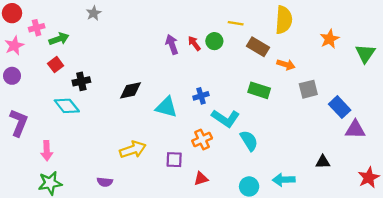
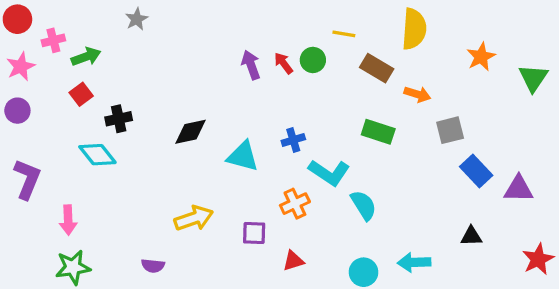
blue rectangle: (340, 107) -> (476, 171), moved

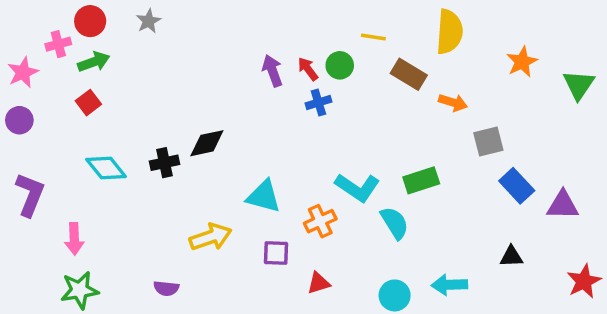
red circle: (17, 19) -> (90, 21), moved
black cross: (119, 119) -> (164, 163), moved
green rectangle: (378, 132) -> (421, 180), moved, turned -36
blue cross: (293, 140) -> (318, 103), moved
cyan triangle: (243, 156) -> (264, 196), moved

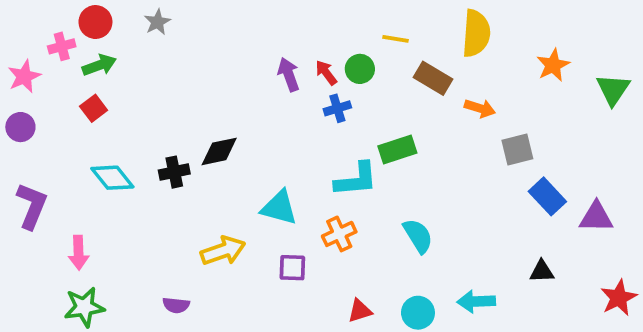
green rectangle: (421, 180) -> (397, 150), moved
cyan L-shape: (357, 187) -> (356, 180), moved, turned -39
red triangle: (318, 283) -> (360, 311), moved

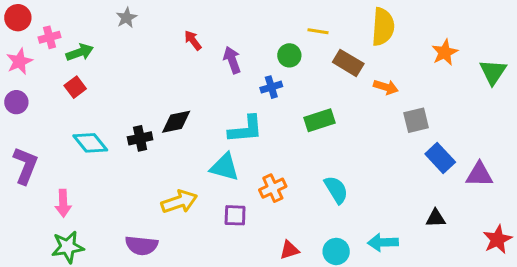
red circle: (95, 22) -> (18, 18), moved
red arrow: (326, 73) -> (193, 40), moved
cyan L-shape: (356, 180) -> (246, 129), moved
purple semicircle: (176, 305) -> (142, 245), size x1.5

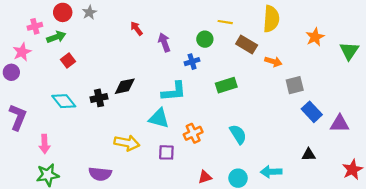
red circle: (18, 18) -> (63, 12), moved
pink star: (19, 61) -> (22, 52), moved
red square: (75, 87) -> (68, 61), moved
yellow arrow: (179, 202) -> (127, 143), turned 30

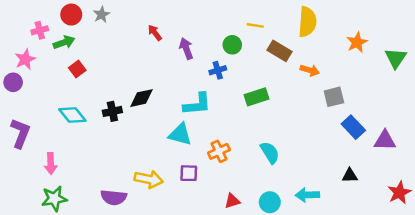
yellow arrow: (127, 143) -> (149, 179), moved

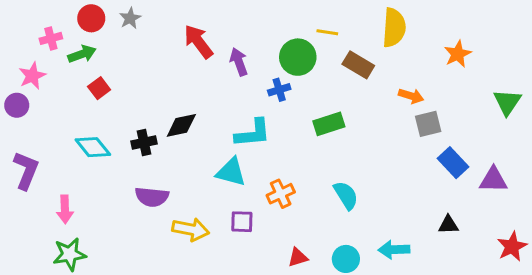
red arrow: (155, 33) -> (198, 42), size x1.6
green circle: (232, 45) -> (298, 57), size x1.5
green triangle: (396, 58) -> (507, 102), moved
orange arrow: (310, 70) -> (411, 96), moved
purple semicircle: (114, 197) -> (152, 197), moved

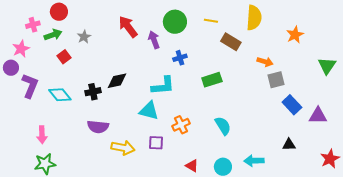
gray star: (130, 18) -> (84, 37), moved
green circle: (298, 57) -> (175, 22), moved
purple L-shape: (26, 170) -> (30, 86), moved
red triangle: (298, 257) -> (192, 166), turned 48

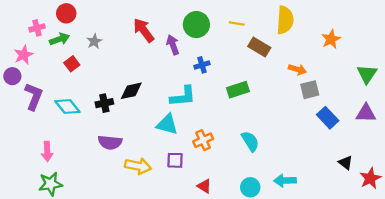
purple triangle: (318, 116) -> (366, 113), moved
black triangle: (289, 145) -> (346, 163), moved, turned 40
red triangle: (192, 166) -> (204, 186), moved

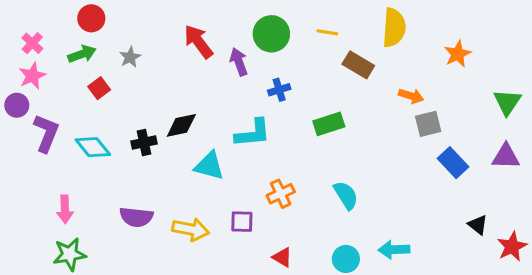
pink cross: (37, 28) -> (32, 43), moved, turned -32
cyan triangle: (167, 124) -> (209, 166), moved
purple semicircle: (110, 142) -> (136, 217), moved

